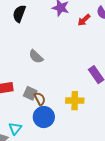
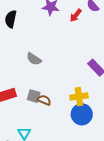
brown semicircle: (40, 99) -> (44, 100), turned -32
blue circle: (44, 117) -> (82, 114), moved

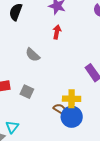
red arrow: (76, 15) -> (57, 32), moved, turned 144
brown semicircle: (44, 100) -> (60, 109), moved

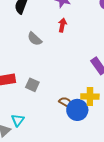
gray semicircle: (33, 55) -> (35, 39), moved
yellow cross: (72, 99) -> (90, 96), moved

